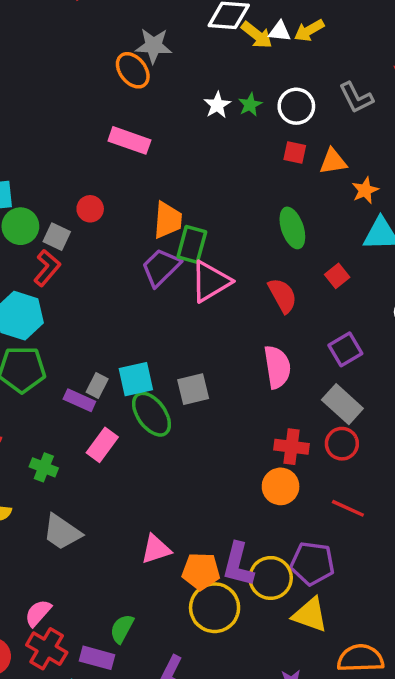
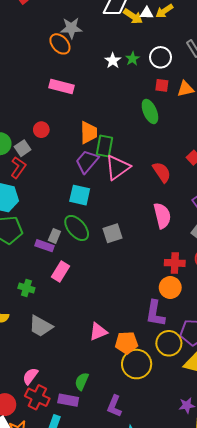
green ellipse: (292, 228) -> (150, 111), moved
gray square: (57, 237) -> (23, 148), turned 35
cyan square: (136, 379) -> (80, 195), moved, turned 30
green ellipse: (151, 414) -> (77, 228), moved
purple L-shape: (238, 565) -> (155, 313), moved

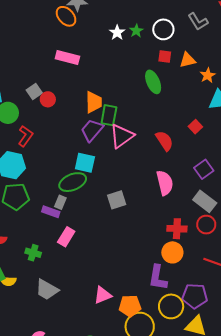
gray square: (23, 148) -> (34, 91), moved
green ellipse: (77, 228) -> (73, 182), moved, turned -72

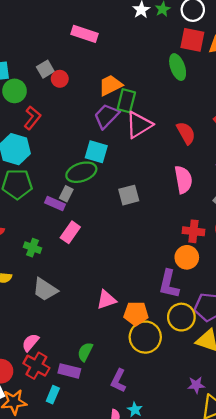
red square: (165, 57) -> (192, 40), size x1.6
orange trapezoid: (94, 102) -> (110, 85), turned -120

